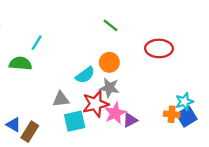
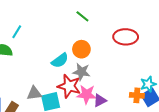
gray triangle: (61, 99) -> (34, 93), moved
red star: (95, 104) -> (69, 86), turned 30
pink star: (115, 113) -> (87, 94), turned 30

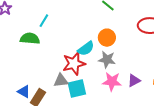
red star: (69, 86) -> (74, 64), moved, turned -30
purple triangle: (100, 101) -> (134, 81), moved

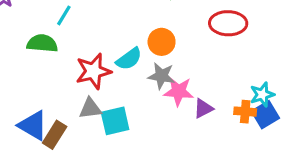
red star: (74, 64) -> (93, 71), moved
pink star: (112, 82) -> (179, 91), moved
blue triangle: (24, 92) -> (33, 125), size x1.5

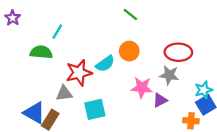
red ellipse: (228, 23) -> (178, 52), moved
gray star: (162, 76) -> (169, 75), moved
gray triangle: (90, 108) -> (64, 93), moved
orange cross: (245, 112) -> (191, 121), moved

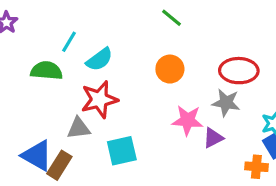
cyan semicircle: (105, 64) -> (99, 59), moved

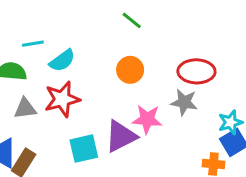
cyan line: (69, 42) -> (33, 44), turned 50
gray triangle: (79, 128) -> (25, 108), moved
purple triangle: (213, 138) -> (121, 136), moved, size x1.6

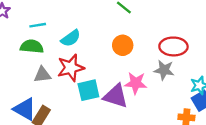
cyan line: (33, 44) -> (38, 25), moved
purple triangle: (121, 136) -> (116, 96), turned 44
cyan square: (84, 149) -> (88, 90), moved

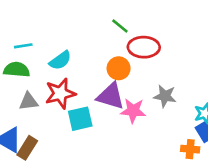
red ellipse: (173, 46) -> (144, 47), moved
purple triangle: (116, 96) -> (111, 96), moved

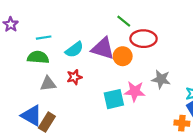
red star: (60, 93) -> (74, 77), size x0.6
purple triangle: (111, 96) -> (103, 49), moved
cyan square: (80, 119) -> (114, 99), moved

